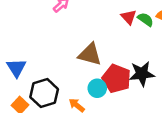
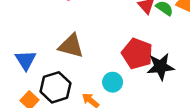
brown triangle: (90, 54) -> (71, 46), moved
red pentagon: (117, 79) -> (137, 54), moved

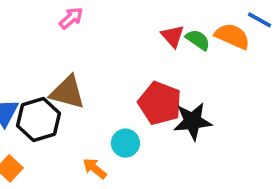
black hexagon: (55, 87) -> (39, 119), moved

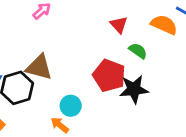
green semicircle: (198, 40) -> (138, 51), moved
cyan circle: (125, 143) -> (71, 106), moved

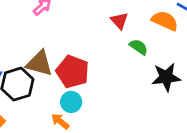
red pentagon: (109, 76) -> (73, 72), moved
black star: (134, 89) -> (166, 77), moved

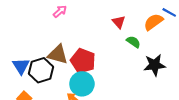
orange semicircle: (165, 21) -> (153, 22), turned -60
cyan circle: (71, 102) -> (82, 84), size x1.5

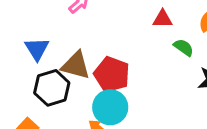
red triangle: (119, 22) -> (163, 19), turned -48
blue triangle: (21, 66) -> (37, 49), moved

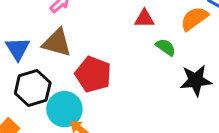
brown triangle: (76, 65) -> (57, 43), moved
cyan circle: (110, 107) -> (64, 109), moved

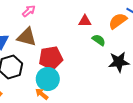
red pentagon: (93, 74) -> (51, 58), turned -30
cyan circle: (64, 109) -> (48, 79), moved

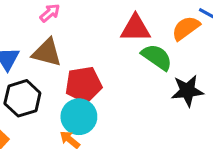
red triangle: (85, 21) -> (135, 28), size x1.5
green semicircle: (99, 40) -> (157, 57), size x1.5

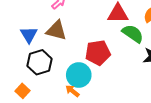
red pentagon: (83, 85) -> (98, 53), moved

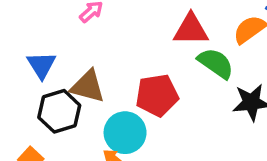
brown triangle: (56, 30) -> (88, 86), moved

